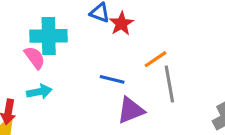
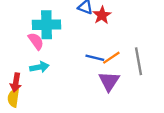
orange line: (155, 59) -> (111, 58), moved
purple triangle: (131, 110) -> (109, 81), turned -35

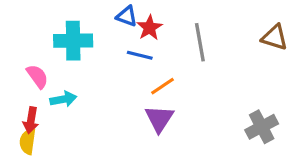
pink semicircle: (36, 41) -> (37, 76), moved
blue line: (95, 58) -> (140, 55), moved
gray line: (138, 61) -> (200, 42), moved

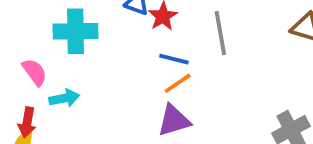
blue line: (140, 55) -> (174, 59), moved
purple triangle: (159, 119) -> (174, 120), turned 40

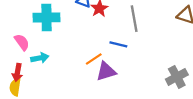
blue line: (174, 59) -> (118, 44), moved
orange line: (178, 83) -> (94, 59), moved

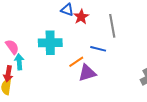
cyan cross: (47, 17) -> (50, 43), moved
cyan arrow: (40, 58) -> (19, 62), moved, turned -84

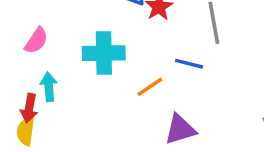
pink semicircle: (12, 47) -> (36, 41), moved, turned 70
purple triangle: (87, 73) -> (180, 129), moved

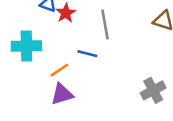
purple triangle: (180, 129) -> (62, 94), moved

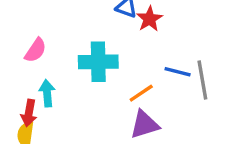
gray line: (105, 24) -> (202, 80), moved

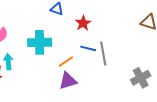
red star: (149, 19) -> (83, 23), moved

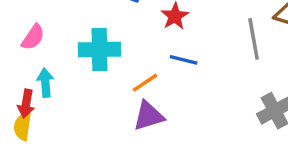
gray line: (103, 54) -> (254, 39), moved

